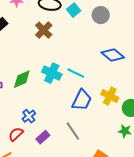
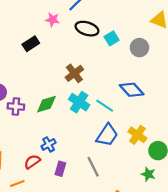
brown cross: (44, 30) -> (74, 73), moved
blue diamond: (113, 55) -> (132, 90), moved
purple rectangle: (43, 137) -> (60, 169), turned -40

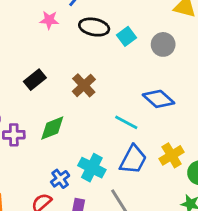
black rectangle: (31, 44) -> (35, 80), moved
cyan cross: (79, 102) -> (92, 168), moved
yellow cross: (137, 135) -> (172, 155), turned 30

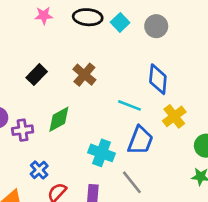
blue diamond: (158, 99) -> (158, 79), turned 60
yellow cross: (172, 155) -> (174, 116), moved
blue cross: (60, 179) -> (39, 170), moved

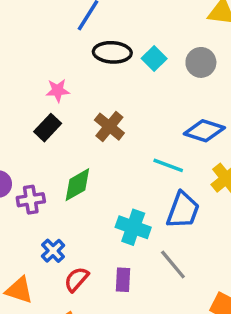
pink star: (44, 15) -> (58, 90), moved
blue diamond: (158, 79) -> (204, 131), turned -76

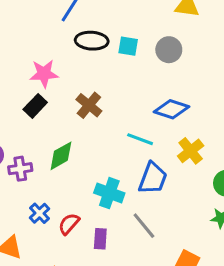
cyan square: (154, 58) -> (128, 46), turned -36
pink star: (58, 90) -> (44, 74), size x1.4
red semicircle: (77, 279) -> (69, 224), moved

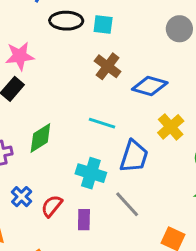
gray circle: (169, 50) -> (179, 29), moved
brown cross: (89, 105) -> (108, 66), moved
cyan line: (140, 139) -> (102, 123), moved

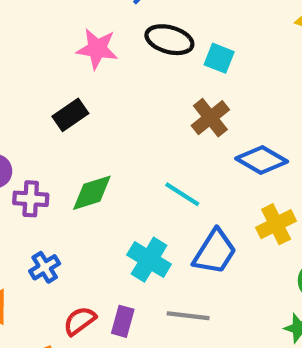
pink star: (20, 56) -> (97, 49), moved
gray line: (127, 204) -> (188, 316), turned -56
red semicircle: (52, 206) -> (80, 321), moved

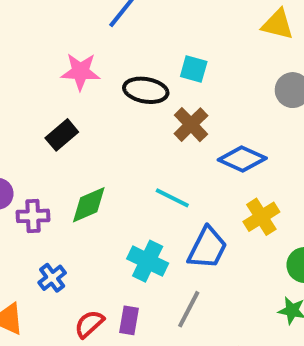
black ellipse: (169, 40) -> (146, 90), moved
gray line: (188, 316) -> (189, 309), turned -63

